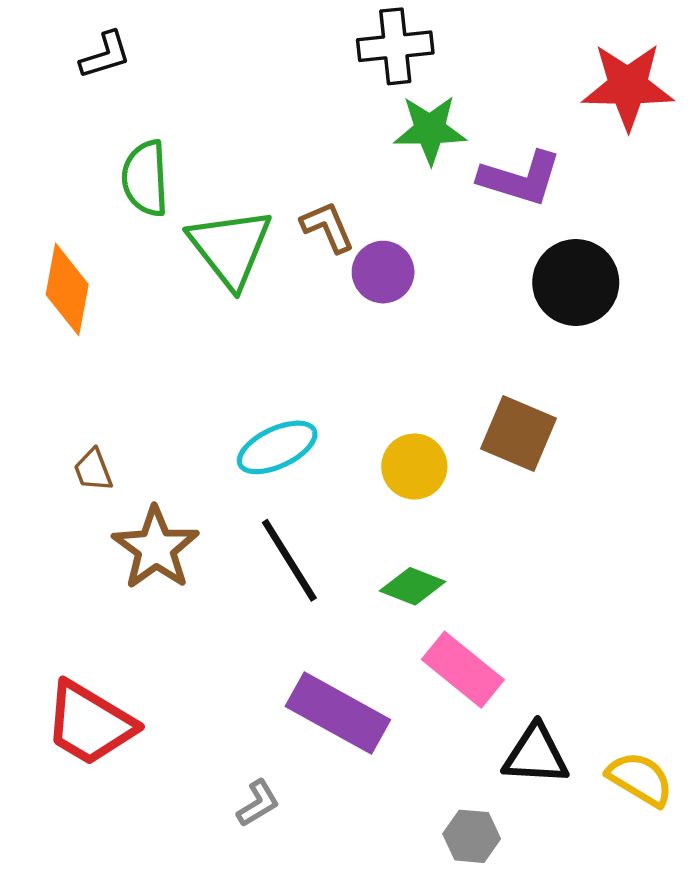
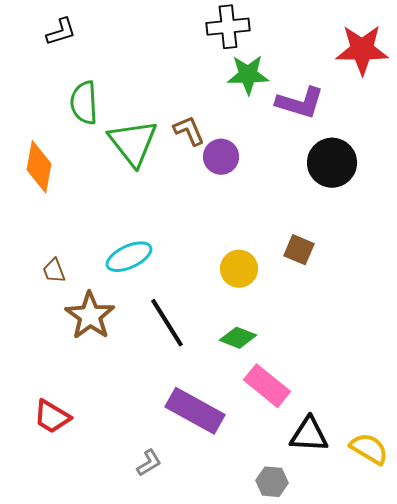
brown square: (518, 434) -> (299, 250), size x0.7
cyan ellipse: (277, 447) -> (129, 257), moved
red trapezoid: (90, 723) -> (52, 417), size x0.7

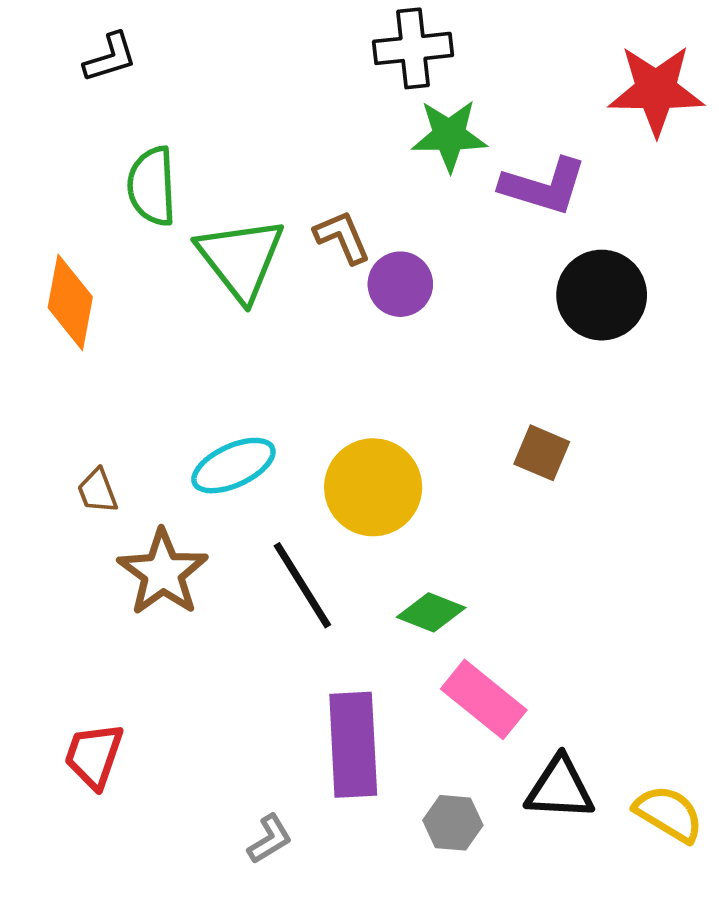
yellow circle: (239, 269) -> (373, 487), moved, size x1.4
purple rectangle: (195, 411) -> (353, 745), turned 58
red trapezoid: (52, 417) -> (94, 756), turned 78
gray hexagon: (272, 482) -> (453, 823), moved

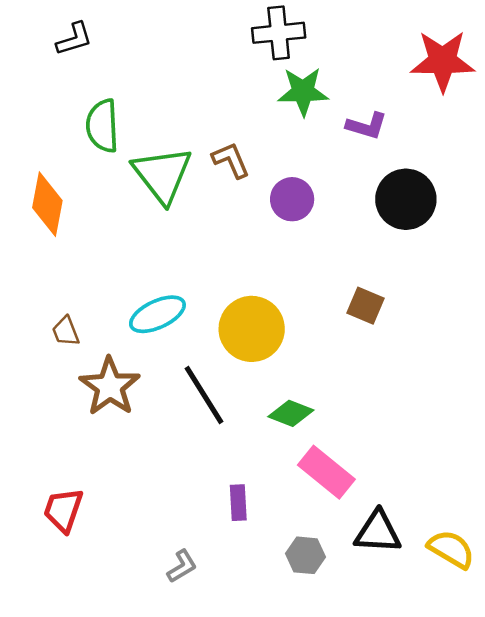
purple L-shape: (544, 186) -> (367, 126), size x0.7
purple circle: (400, 284) -> (292, 199), moved
purple rectangle: (353, 745) -> (238, 503), size x0.5

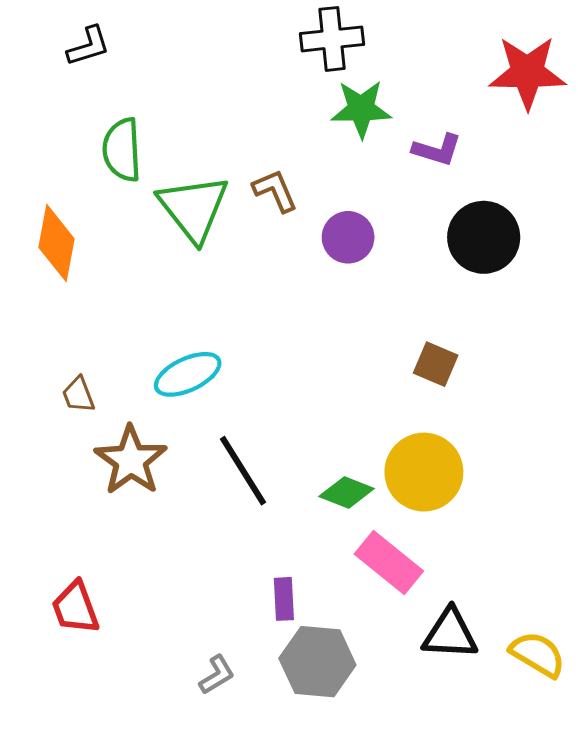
yellow circle: (252, 329) -> (424, 472), moved
red trapezoid: (63, 510) -> (75, 608), turned -39
gray hexagon: (306, 555) -> (317, 662), moved, size x1.6

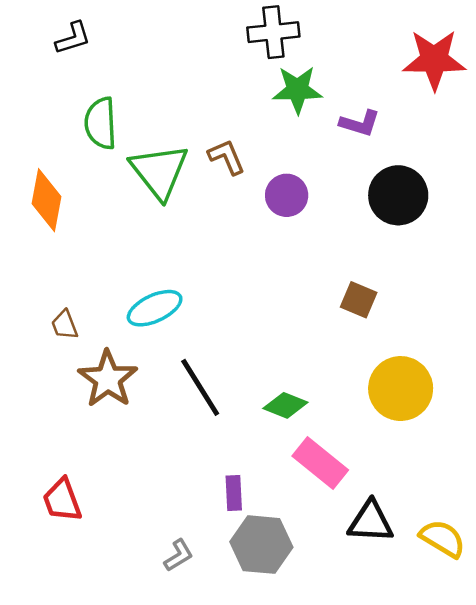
yellow circle: (424, 472) -> (401, 389), moved

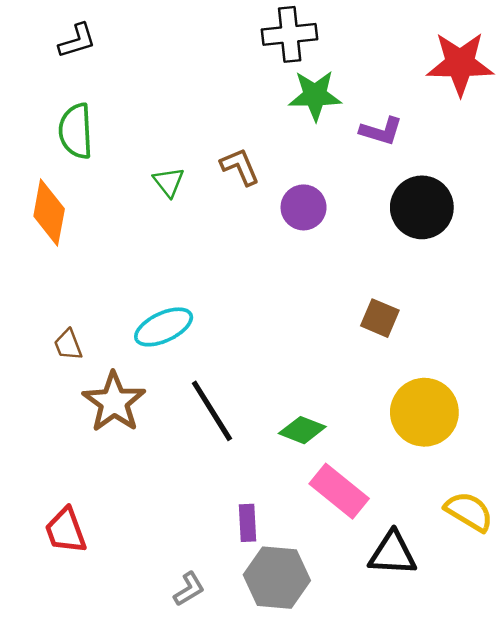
green semicircle: (101, 123) -> (76, 131), moved
green triangle: (159, 171) -> (169, 182), size x0.5
yellow semicircle: (443, 539) -> (469, 511), moved

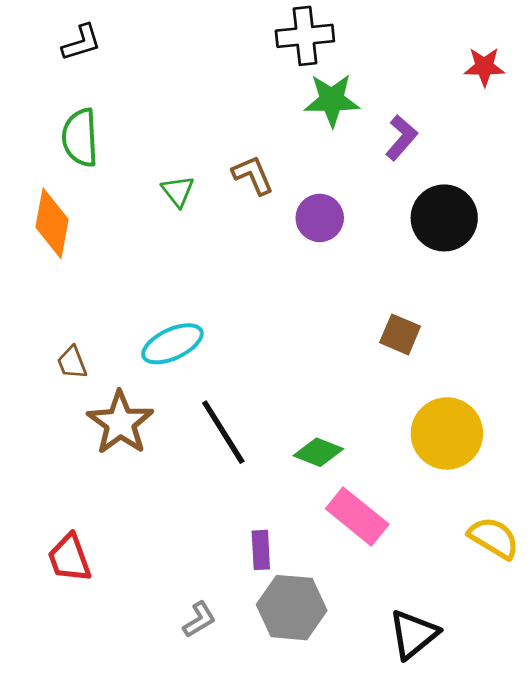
red star: (460, 64) -> (484, 67), size x0.6
purple L-shape: (381, 131) -> (401, 138), turned -66
black triangle: (393, 553) -> (413, 634), moved, turned -42

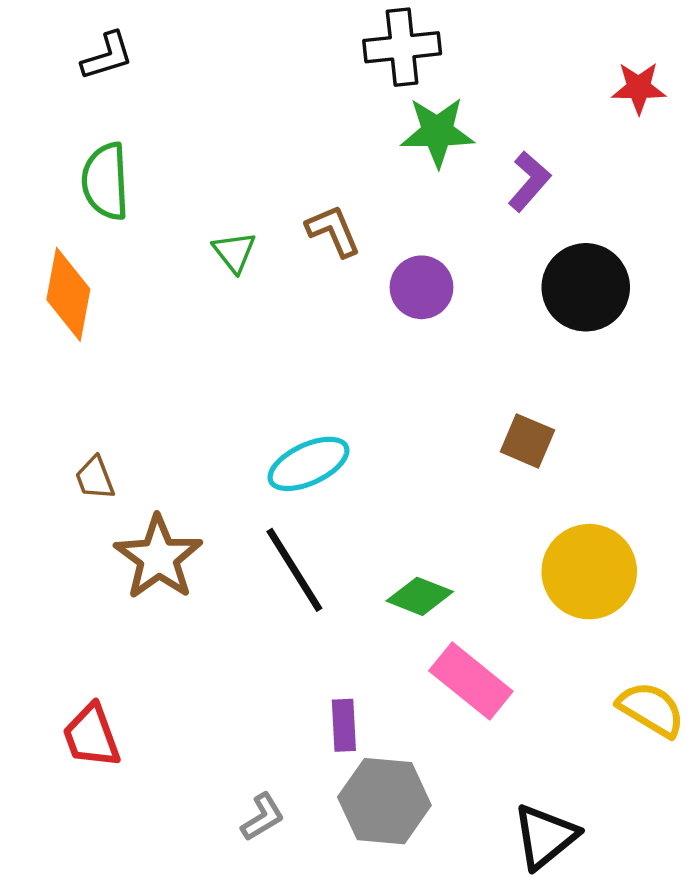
cyan ellipse: (172, 344) -> (309, 464), moved

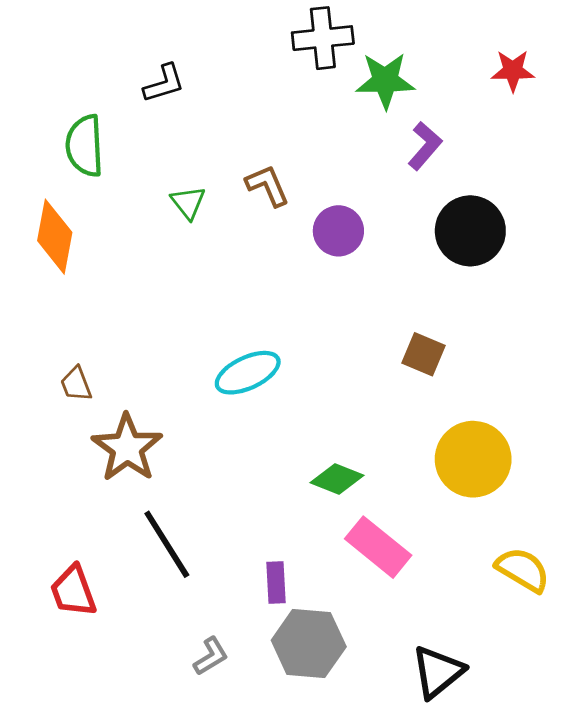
black L-shape: (107, 56) -> (164, 83), moved
green star: (437, 132) -> (385, 81), moved
black line: (294, 570) -> (167, 544), moved

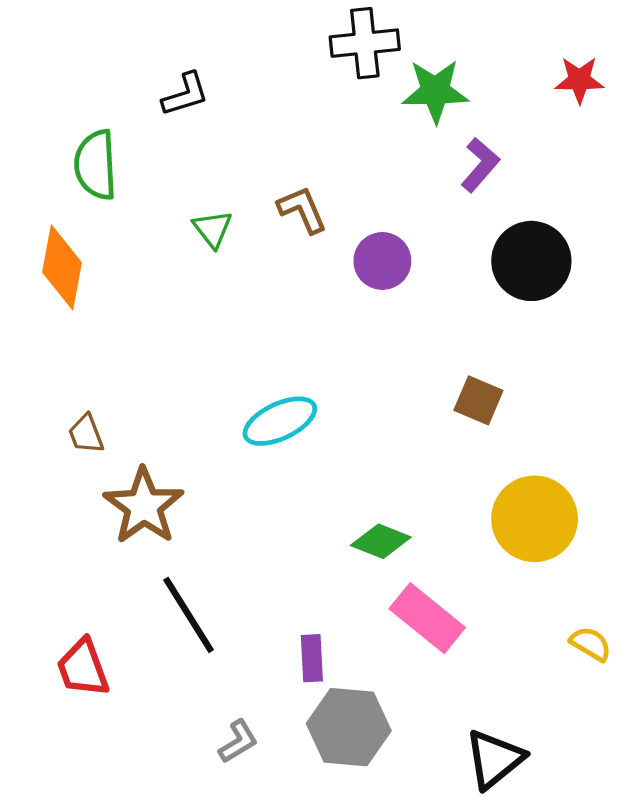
yellow semicircle: (523, 570) -> (591, 644), size x0.7

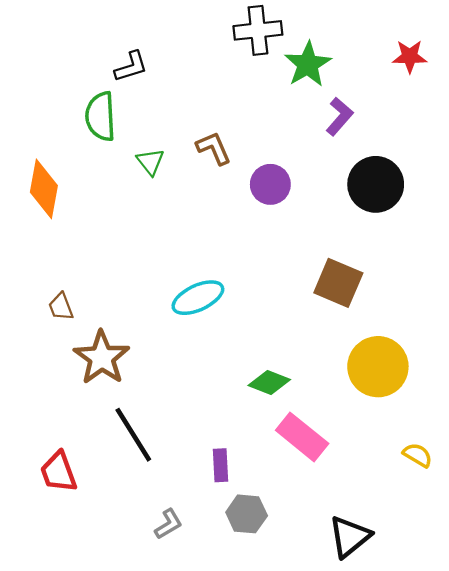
green star: (435, 91) -> (308, 64), turned -30
green semicircle: (96, 165) -> (101, 116), moved
brown square: (478, 400) -> (338, 283), size x1.4
gray hexagon: (349, 727) -> (247, 514), size x0.7

